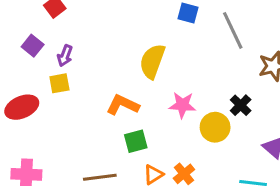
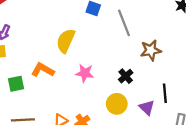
yellow circle: (215, 127) -> (117, 104), moved
green square: (136, 141) -> (16, 84), moved

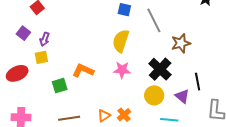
yellow semicircle: (66, 41) -> (121, 41), moved
black cross: (126, 76) -> (160, 69), size x1.6

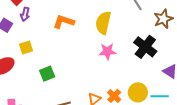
purple arrow: (45, 39) -> (25, 14), moved
orange L-shape: (83, 71) -> (64, 22), moved
yellow circle: (154, 95) -> (138, 92), moved

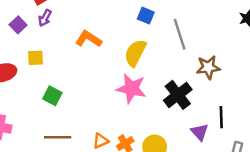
pink star: (108, 51) -> (131, 88), size x1.4
green square: (47, 74) -> (52, 96), turned 35

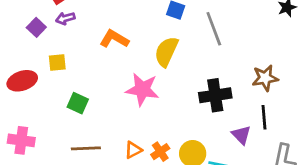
purple arrow: (45, 18) -> (65, 18), turned 49
brown star: (208, 67) -> (265, 78), moved
pink star: (131, 88) -> (142, 89), moved
black cross: (178, 95) -> (215, 95), turned 32

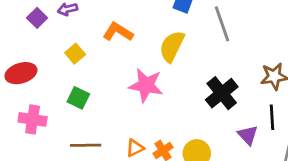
yellow square: (57, 63) -> (75, 54), moved, turned -36
black cross: (215, 95) -> (222, 93), turned -32
pink cross: (21, 140) -> (33, 119), moved

